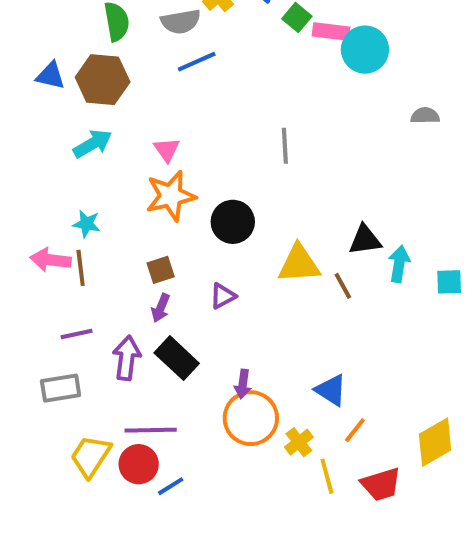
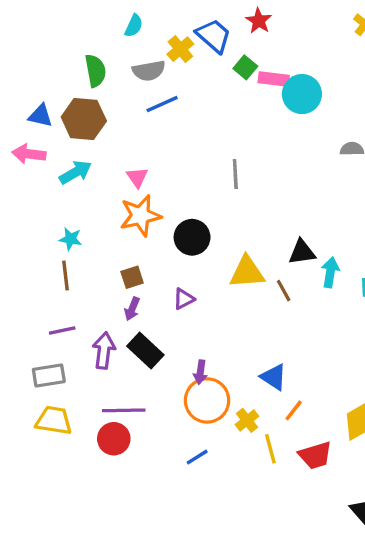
pink arrow: (50, 260) -> (29, 154), moved
yellow trapezoid: (91, 456) -> (54, 420), moved, turned 66
blue line: (171, 486) -> (197, 457), moved

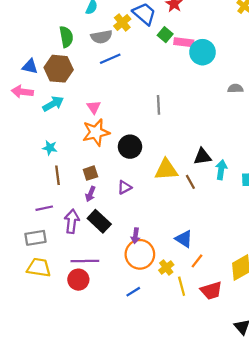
brown line: (65, 276) -> (57, 175), moved

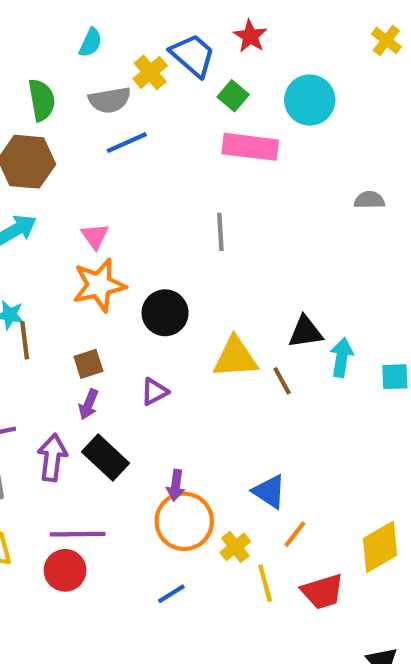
pink rectangle: (184, 42) -> (250, 147), moved, size x1.4
cyan circle: (202, 52) -> (310, 100), moved
brown line: (57, 175) -> (25, 340), moved

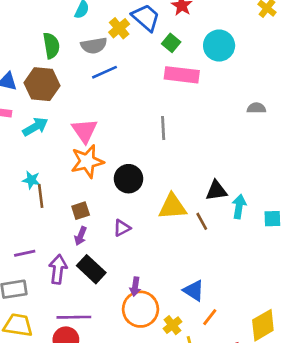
pink triangle: (95, 236) -> (85, 131), size x1.5

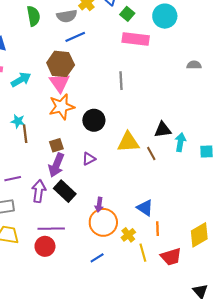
brown hexagon: (42, 84) -> (61, 64), moved
purple arrow: (81, 236) -> (56, 165), size x1.6
orange line: (210, 317) -> (157, 229), turned -40

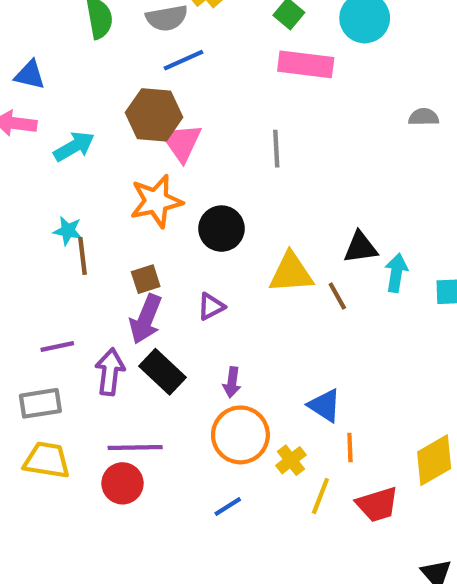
pink triangle: (60, 83) -> (181, 142), moved
purple arrow: (99, 205) -> (232, 382), moved
yellow line: (143, 253) -> (320, 496), turned 36

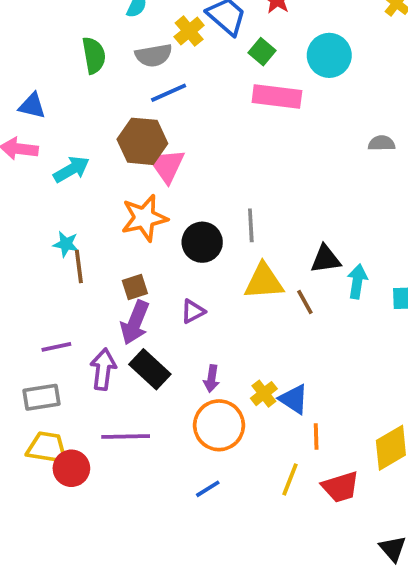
gray line: (276, 149) -> (251, 225), moved
yellow cross: (291, 460) -> (264, 394), moved
red circle: (123, 483) -> (71, 468), moved

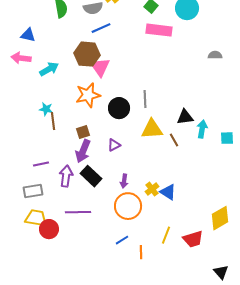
orange line: (316, 436) -> (141, 252), moved

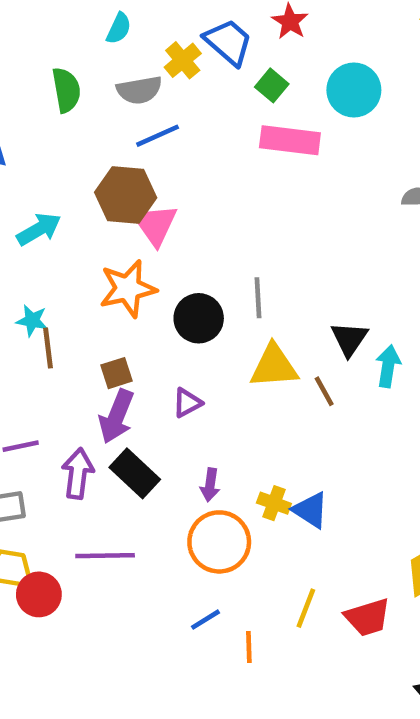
black triangle: (185, 117) -> (349, 339), turned -48
yellow cross: (152, 189) -> (274, 503), turned -32

